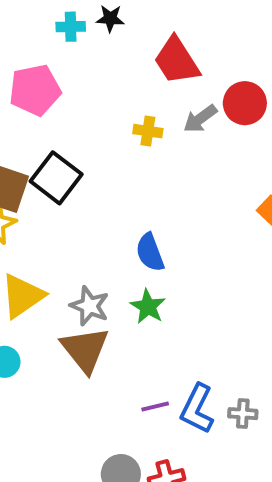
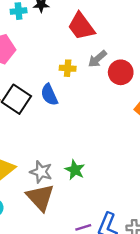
red circle: (245, 103) -> (121, 72), moved
blue semicircle: (150, 252) -> (49, 95), moved

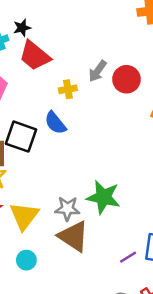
red trapezoid: (81, 26) -> (35, 56), moved
green star: (75, 170) -> (103, 197), size x1.5

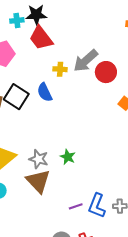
black star: (22, 28) -> (36, 15), size x1.5
gray arrow: (98, 71) -> (86, 61), size x1.5
green star: (103, 197) -> (68, 157), size x0.6

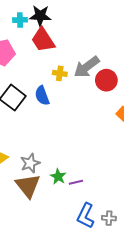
green star: (68, 157) -> (58, 177), moved
gray star: (39, 159) -> (30, 163), turned 30
purple line: (76, 206) -> (76, 182), moved

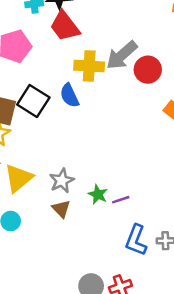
yellow cross: (60, 73) -> (89, 66), size x1.6
brown triangle: (28, 186) -> (61, 209), size x0.6

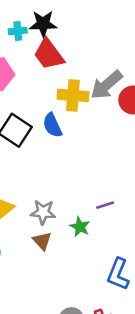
gray star: (62, 181) -> (43, 212), turned 30
purple line: (121, 200) -> (105, 205), moved

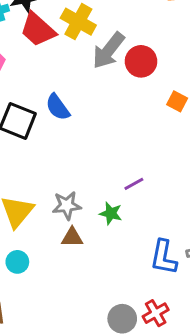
yellow cross: (73, 95) -> (78, 22), moved, turned 36
brown triangle: (42, 241) -> (72, 237), turned -36

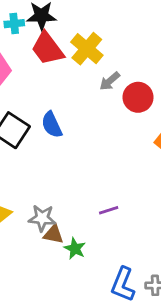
gray arrow: (109, 51) -> (110, 81), size x0.6
green star: (111, 213) -> (75, 249), moved
brown triangle: (72, 237) -> (54, 234), moved

